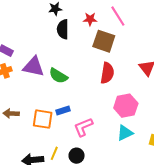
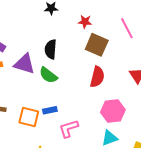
pink line: (118, 16) -> (127, 28), moved
black semicircle: (63, 29) -> (51, 49), moved

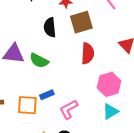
brown square: (97, 45) -> (81, 22), turned -30
black semicircle: (51, 49) -> (50, 27), moved

